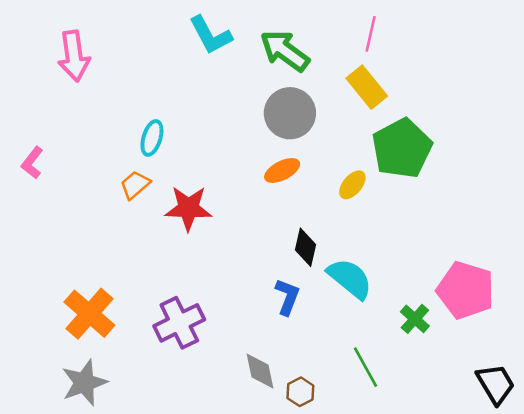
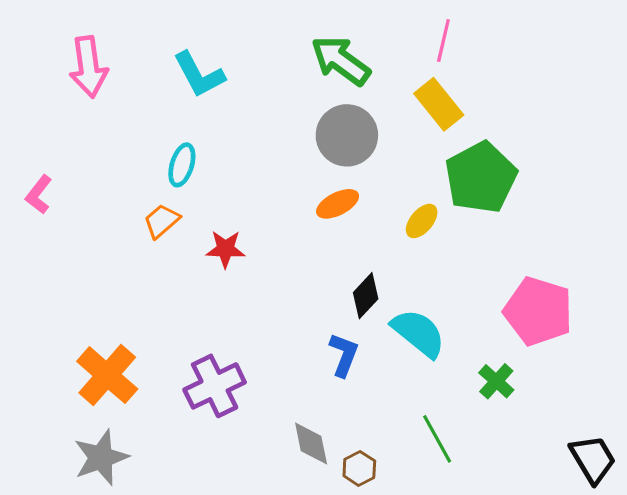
cyan L-shape: (211, 35) -> (199, 75), moved
red star: (188, 208) -> (225, 249), size x0.7
black diamond: (306, 247) -> (366, 296), turned 30
pink pentagon: (466, 290) -> (538, 311), moved

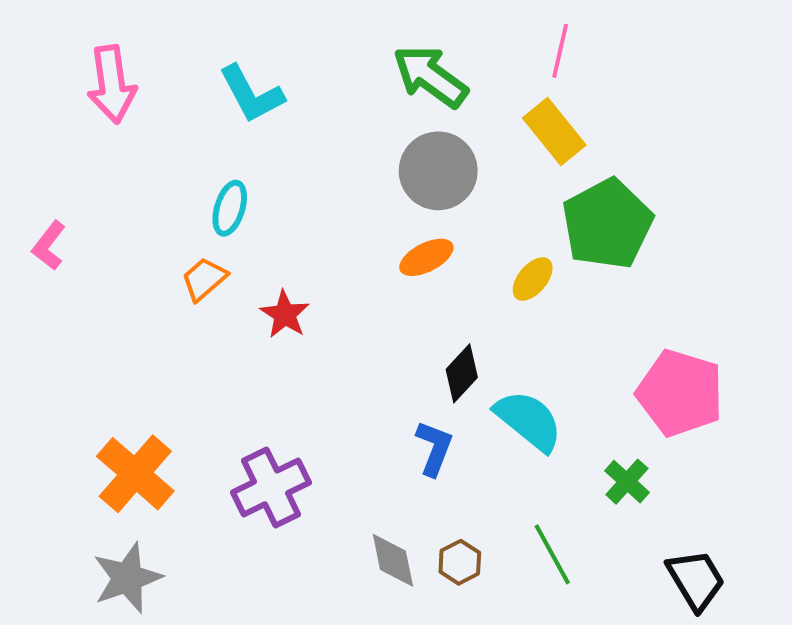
red star: (225, 249) -> (285, 314), turned 30
black trapezoid: (593, 459) -> (696, 580), moved
brown hexagon: (359, 468) -> (460, 562), moved

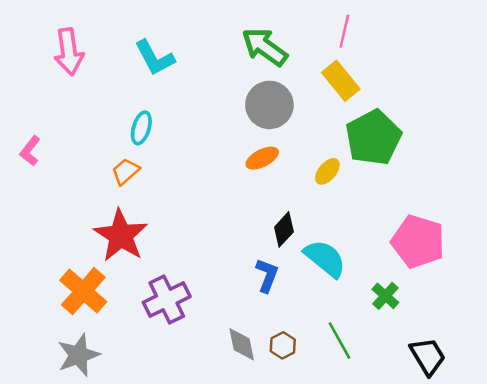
red star: (285, 314) -> (121, 235), moved, size x1.8

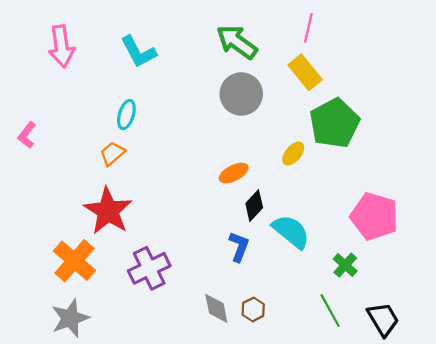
orange ellipse: (262, 158) -> (234, 173), moved
green line: (340, 341) -> (330, 311), moved

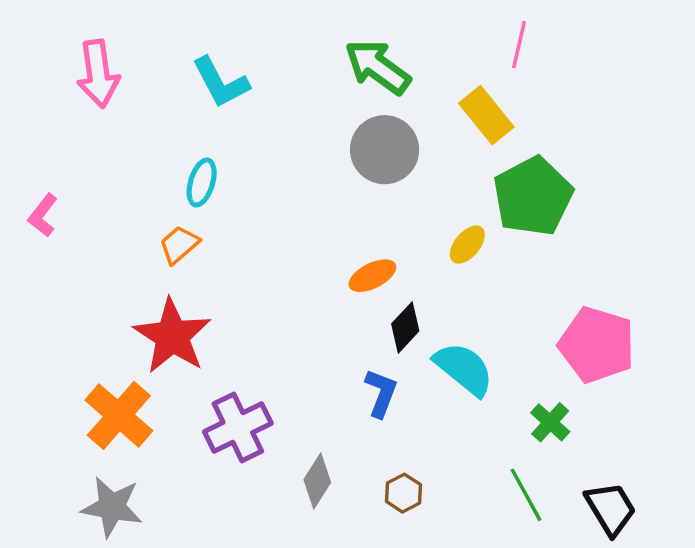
pink line: (308, 28) -> (519, 44), moved
gray diamond: (216, 308) -> (317, 481), moved, turned 44
gray star: (70, 318) -> (112, 507), turned 30

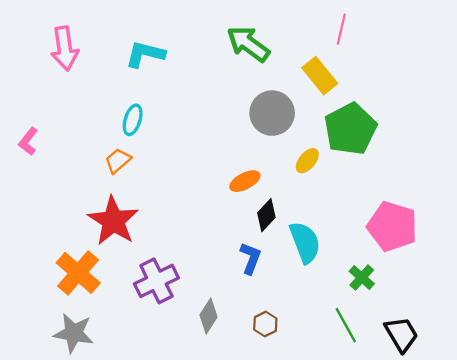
cyan L-shape: (221, 82) -> (145, 54), turned 132
gray circle: (385, 150) -> (272, 113), moved
cyan semicircle: (464, 369) -> (305, 242), turned 30

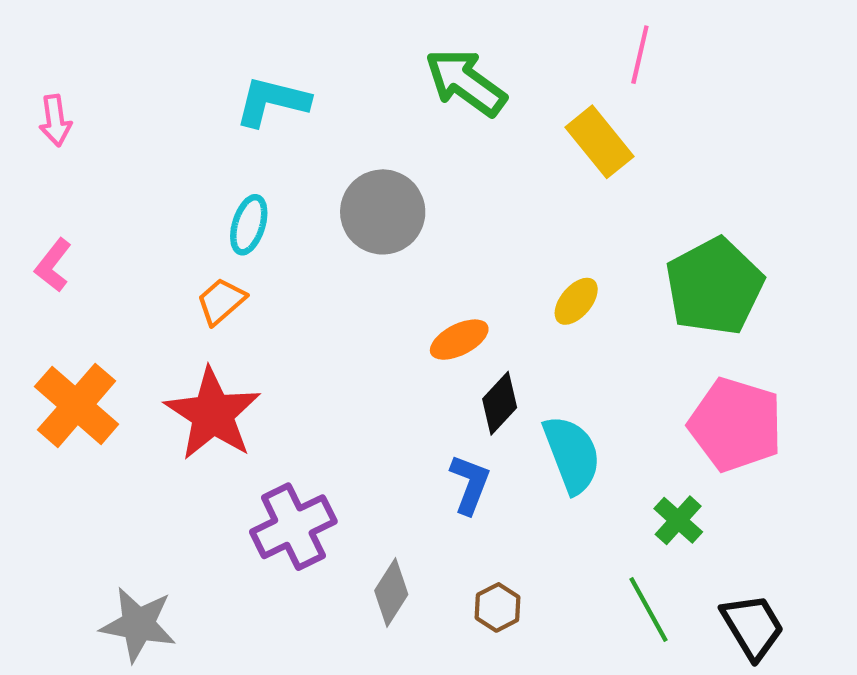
pink arrow: (65, 48) -> (55, 121), moved, size x0.6
gray circle: (272, 113) -> (383, 212), moved
green pentagon: (350, 129) -> (714, 286), moved
orange cross: (78, 273) -> (77, 405), moved

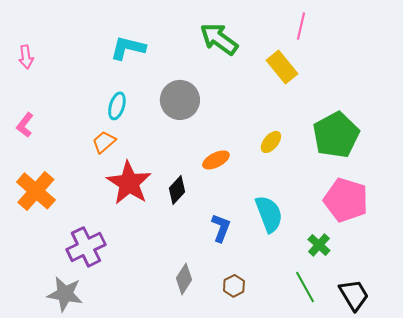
black diamond: (500, 403) -> (177, 190), moved
red star: (213, 414) -> (129, 183), moved
purple cross: (293, 527) -> (86, 247), moved

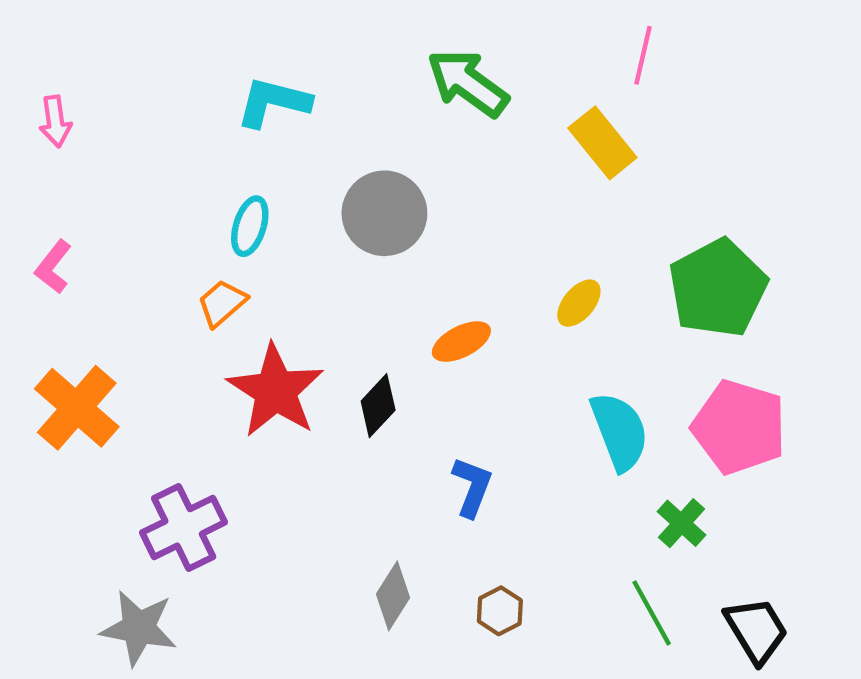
cyan semicircle: (269, 214) -> (620, 431), moved

